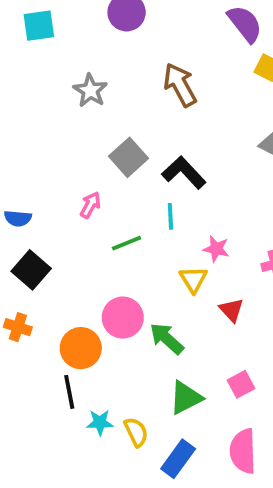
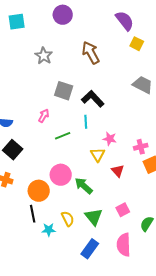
gray square: (128, 157) -> (64, 91), turned -30
green triangle: (186, 398) -> (94, 217), turned -42
yellow semicircle: (136, 432) -> (68, 219), moved

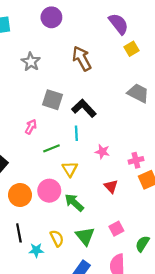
yellow square: (137, 44) -> (132, 49), turned 32
yellow triangle: (98, 155) -> (70, 169), moved
orange circle: (39, 191) -> (20, 195), moved

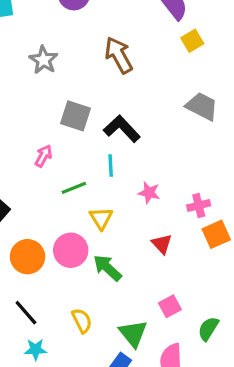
black line: (19, 233) -> (26, 313), turned -30
green triangle: (85, 236) -> (133, 333), moved
cyan star: (36, 250) -> (36, 349), moved

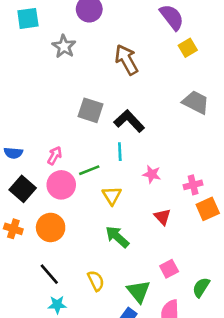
gray star: (43, 60) -> (64, 46), moved
pink arrow: (43, 156) -> (55, 156), moved
pink circle: (71, 250) -> (61, 185), moved

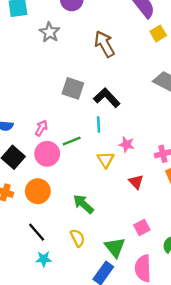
yellow triangle: (112, 196) -> (106, 160), moved
green arrow: (117, 237) -> (83, 204), moved

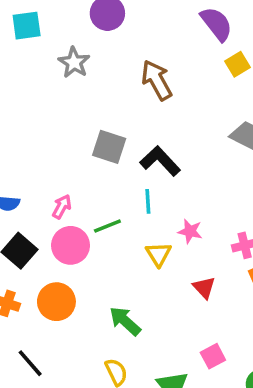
black line: (37, 232) -> (30, 363), moved

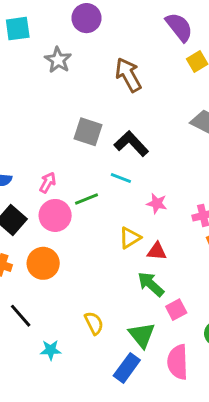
cyan line: (148, 201) -> (121, 178), turned -66
yellow triangle: (158, 254) -> (130, 238), moved, turned 30
red triangle: (204, 288) -> (157, 251), moved, turned -42
green arrow: (125, 321) -> (151, 284), moved

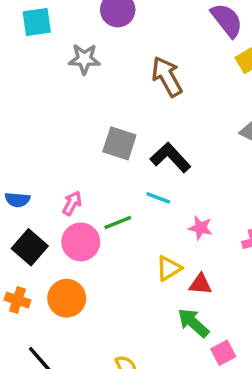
gray star: (58, 60) -> (84, 59), turned -30

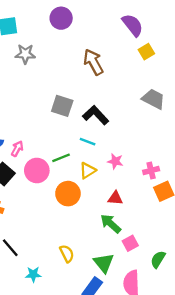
gray star: (84, 59) -> (25, 54), moved
pink arrow: (72, 203) -> (17, 149), moved
yellow triangle: (169, 268) -> (88, 170), moved
orange circle: (67, 298) -> (68, 194), moved

